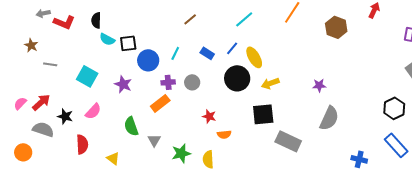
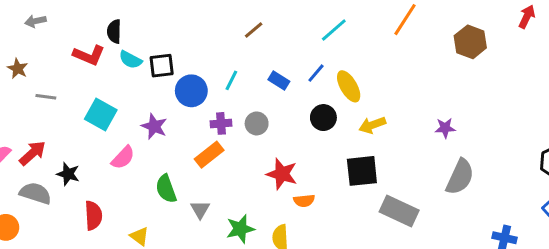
red L-shape: (64, 22) -> (89, 55), moved
black circle: (237, 78) -> (323, 118), size x0.7
pink semicircle: (93, 111) -> (123, 158), moved
red star: (209, 116) -> (282, 174), size x1.5

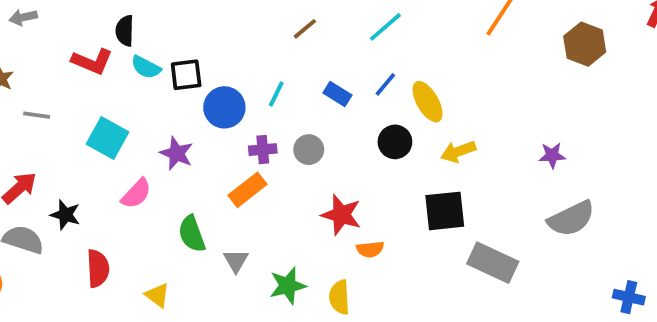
cyan line: (334, 30) -> (385, 27), moved
gray semicircle: (460, 177) -> (571, 219), turned 39

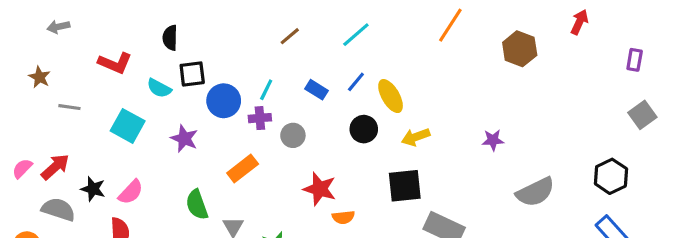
black semicircle: (125, 31) -> (170, 38), moved
cyan semicircle: (146, 67) -> (159, 88), moved
purple cross: (263, 150) -> (260, 118), moved
pink semicircle: (136, 194) -> (131, 192), moved
gray semicircle: (571, 219) -> (535, 192), moved

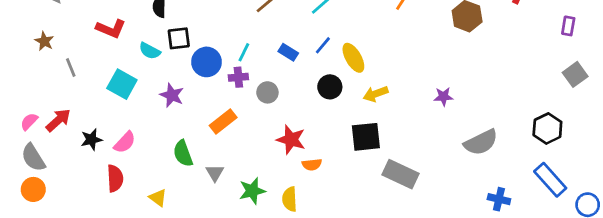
gray line: (69, 107) -> (71, 67), turned 60
black star: (93, 189) -> (91, 140), turned -30
gray semicircle: (58, 209) -> (33, 158), moved, turned -140

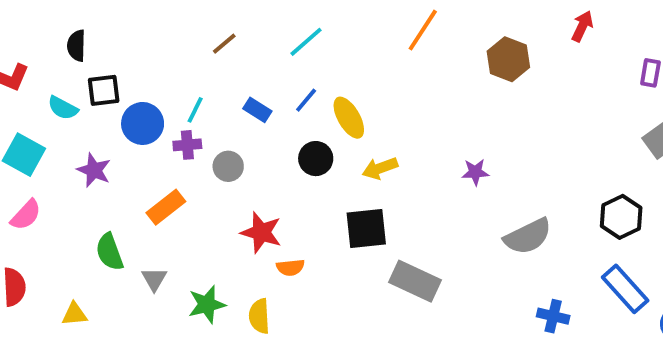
pink semicircle: (125, 142) -> (26, 215), moved
yellow triangle: (158, 198) -> (74, 314), turned -42

